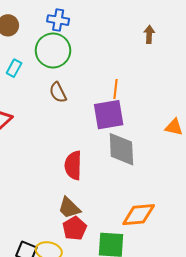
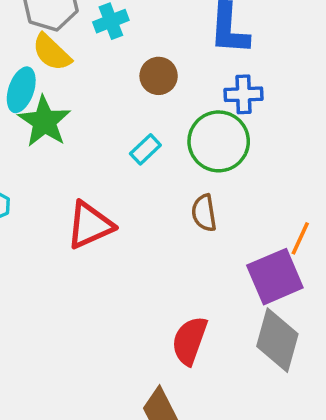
blue cross: (58, 20) -> (244, 94), turned -30
purple square: (109, 115) -> (275, 277), turned -32

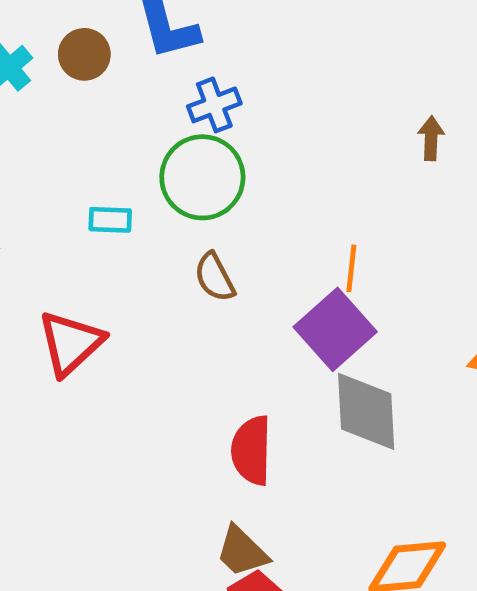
brown circle: (159, 76) -> (84, 54), moved
cyan rectangle: (145, 149) -> (110, 220), turned 64

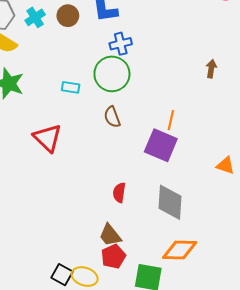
purple square: (335, 329) -> (161, 145), turned -32
red triangle: (71, 343) -> (48, 138), turned -40
gray diamond: (366, 411) -> (170, 202), moved
red semicircle: (251, 450) -> (119, 193), size x0.7

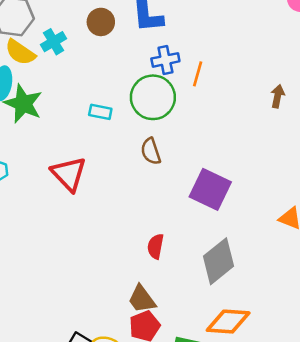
cyan cross: (35, 17) -> (53, 42), moved
orange line: (171, 120) -> (198, 74), moved
gray diamond: (170, 202) -> (219, 261), turned 45

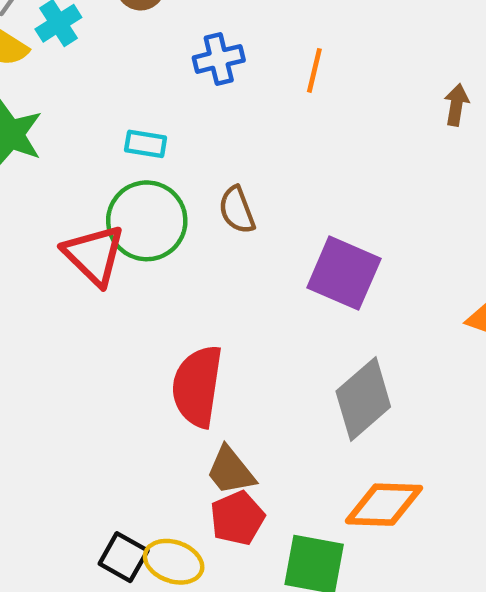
blue cross: (165, 60) -> (219, 59), moved
green circle: (153, 97) -> (147, 221), moved
red semicircle: (155, 246) -> (197, 386), moved, size x1.8

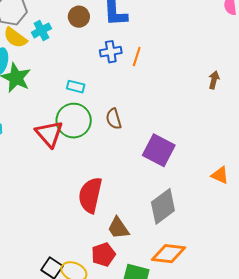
orange line: (314, 70) -> (137, 56), moved
brown trapezoid: (231, 471) -> (118, 228), moved

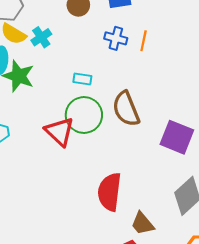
cyan cross: (41, 30) -> (41, 37), moved
blue cross: (111, 52) -> (116, 38), turned 30
brown semicircle: (114, 119) -> (126, 109), size x1.6

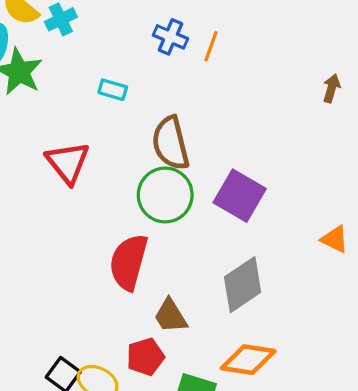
green circle: (84, 115) -> (165, 195), moved

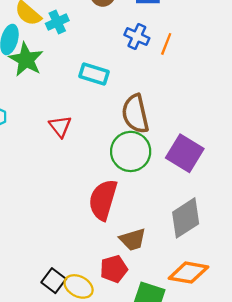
cyan rectangle: (113, 90) -> (94, 74), size x1.4
red triangle: (68, 162) -> (60, 126), size x0.7
brown trapezoid: (171, 316) -> (133, 240), turned -76

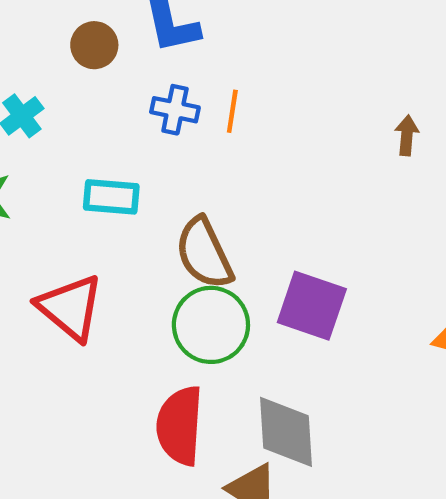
red triangle: (60, 126) -> (70, 308), size x1.6
gray diamond: (186, 218) -> (286, 432), moved, turned -48

